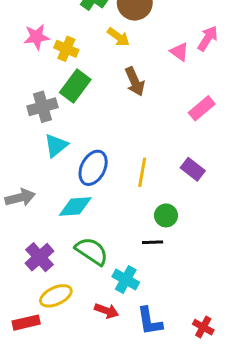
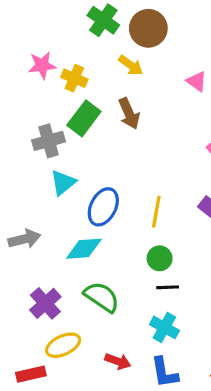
brown arrow: (135, 82) -> (129, 114), moved
green circle: (166, 215) -> (160, 258), moved
cyan cross: (126, 279) -> (164, 327), moved

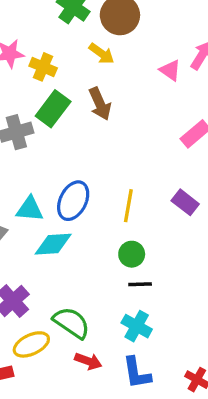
cyan triangle: (63, 183) -> (30, 209), moved, turned 44
green semicircle: (102, 297) -> (71, 323), moved

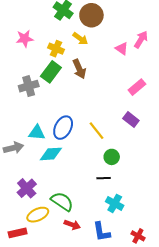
yellow cross: (43, 67) -> (56, 49), moved
purple rectangle: (185, 202) -> (131, 119), moved
yellow line: (128, 206) -> (96, 131), turned -48
green circle: (132, 254) -> (112, 157), moved
cyan cross: (137, 326) -> (115, 203), moved

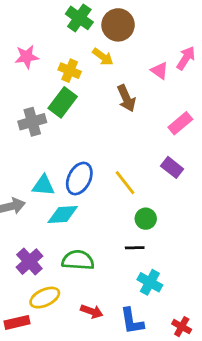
brown arrow: (79, 69) -> (126, 98), moved
green semicircle: (62, 201) -> (78, 260), moved, turned -30

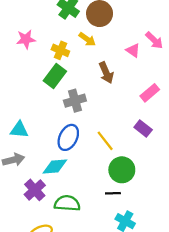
pink arrow: (186, 58) -> (154, 40), turned 102
gray cross: (32, 122) -> (75, 101), moved
cyan triangle: (43, 185) -> (19, 130), moved
green circle: (146, 219) -> (122, 170), size x1.5
purple cross: (29, 262) -> (35, 190), moved

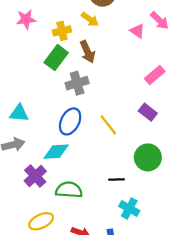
yellow cross: (60, 50) -> (62, 31), turned -36
brown arrow: (106, 73) -> (87, 52), moved
green circle: (122, 170) -> (148, 157), moved

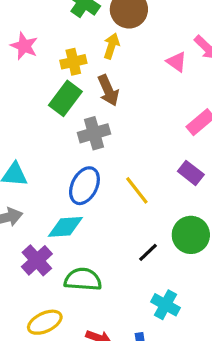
pink star: (26, 19) -> (24, 46), turned 30
yellow arrow: (90, 19) -> (111, 46), turned -108
black line: (116, 179) -> (148, 252), moved, turned -42

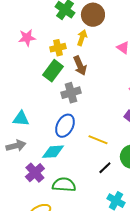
pink star: (24, 46) -> (27, 38), turned -30
yellow line: (137, 190) -> (98, 140), moved, turned -30

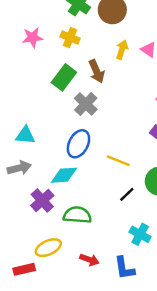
yellow arrow: (82, 38) -> (122, 50), moved
yellow cross: (58, 48) -> (70, 38), moved, turned 35
gray cross: (71, 93) -> (86, 104), turned -30

